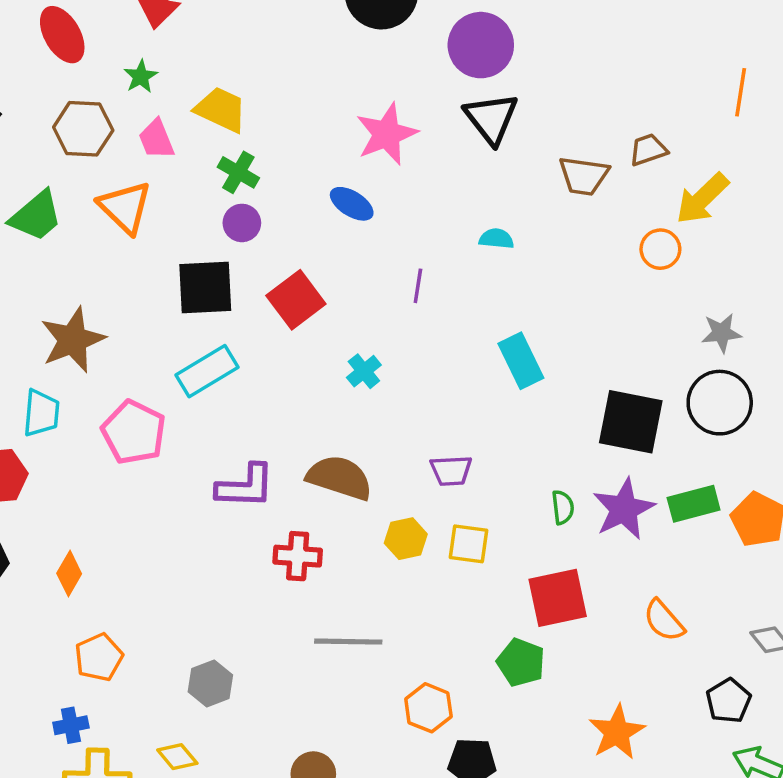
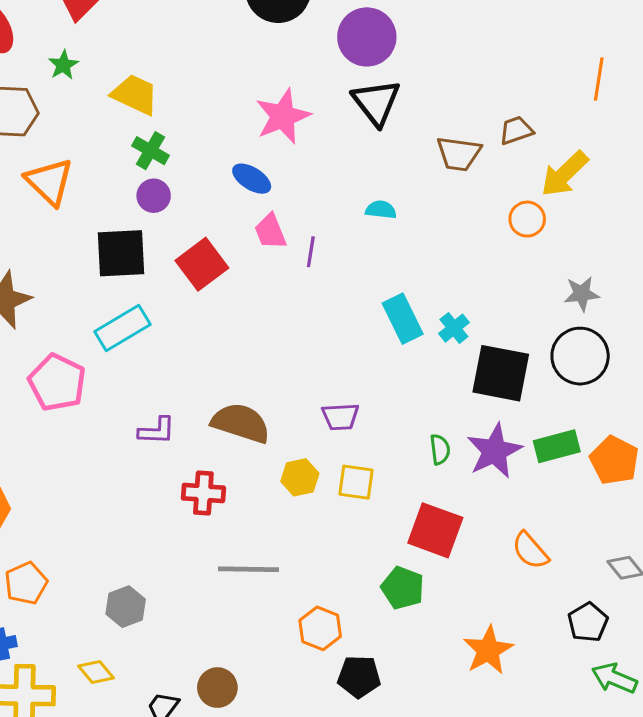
pink trapezoid: (156, 139) -> (270, 232), moved
cyan cross: (364, 371) -> (454, 328), moved
purple L-shape: (245, 486) -> (157, 431), size x0.7
red square: (558, 598) -> (435, 530), turned 32

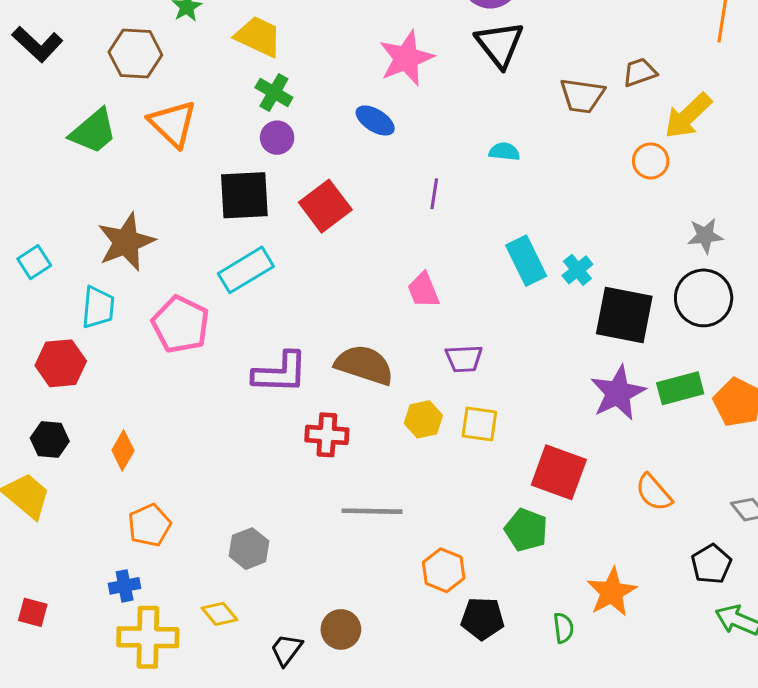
pink trapezoid: (270, 232) -> (423, 290), moved
purple L-shape: (157, 431) -> (280, 373), size x1.5
green semicircle: (440, 449) -> (563, 628), moved

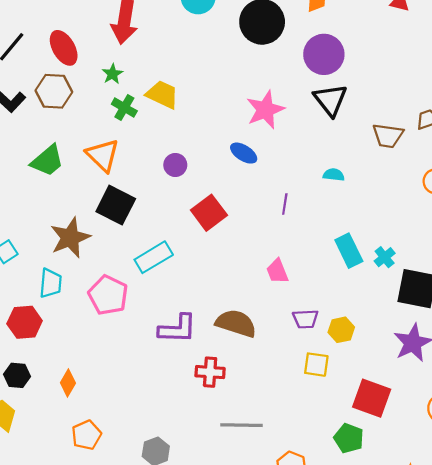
brown hexagon: (135, 54) -> (54, 91), moved
green cross: (274, 92) -> (124, 108), moved
black square: (244, 195) -> (116, 205), moved, turned 30
yellow hexagon: (423, 419) -> (341, 330), moved

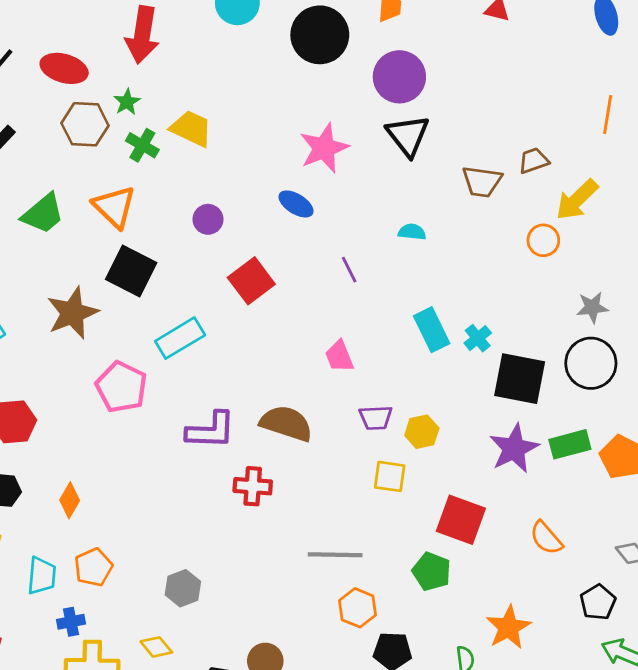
red ellipse: (64, 48) -> (64, 68), turned -44
brown hexagon: (54, 91) -> (85, 124), moved
purple line: (285, 204) -> (349, 270), turned -36
cyan trapezoid: (51, 283) -> (42, 576), moved
gray line: (241, 425) -> (335, 555), moved

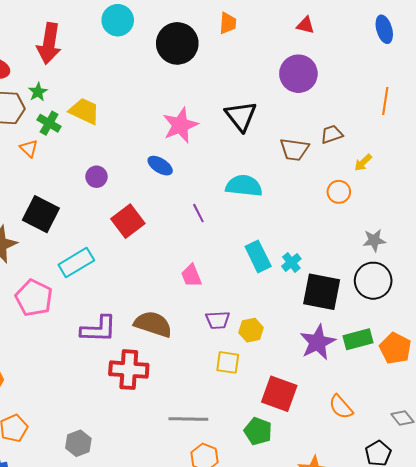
purple circle: (399, 77) -> (298, 74), moved
yellow arrow: (577, 200) -> (363, 163), size x0.6
orange triangle: (114, 207) -> (29, 148), moved, size x0.6
cyan semicircle: (412, 232) -> (244, 186), size x1.8
red cross: (253, 486) -> (129, 370), size x1.4

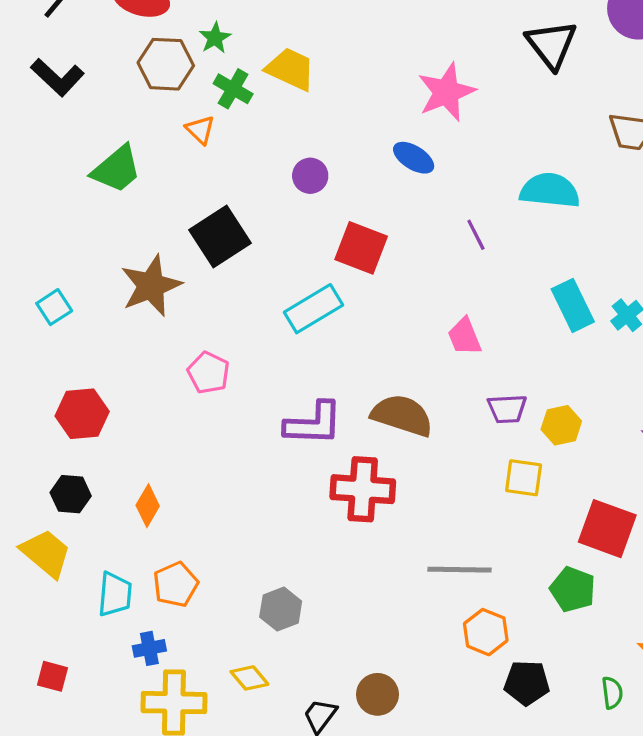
black triangle: (241, 116) -> (551, 44), moved
black square: (41, 214) -> (220, 236), turned 30
red square: (128, 221) -> (361, 248), turned -32
cyan rectangle: (76, 263) -> (313, 309), moved
pink pentagon: (34, 298) -> (208, 373), size x0.7

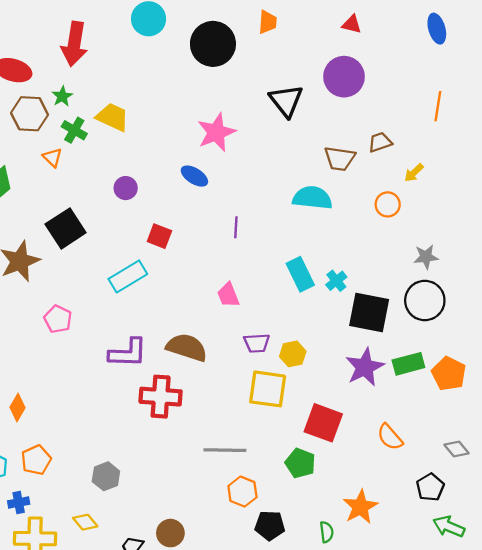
cyan semicircle: (550, 191) -> (312, 198), moved
purple line: (476, 235) -> (236, 227), turned 30
red square: (361, 248) -> (159, 236), size x0.7
yellow square: (524, 478) -> (268, 389), size x1.5

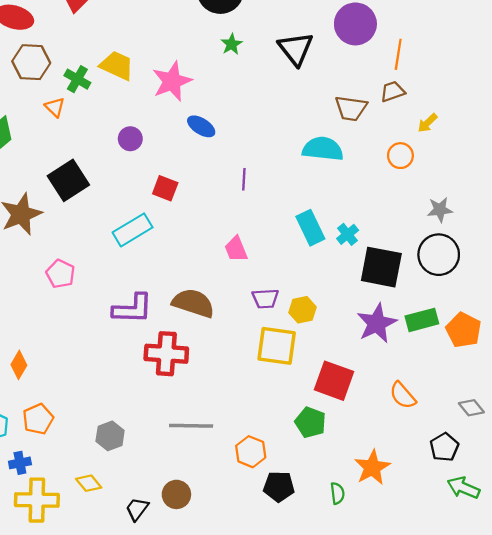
green star: (62, 96) -> (232, 44), moved
orange line: (438, 106) -> (398, 54), moved
pink star: (216, 132) -> (172, 81), moved
gray line: (225, 450) -> (191, 426), moved

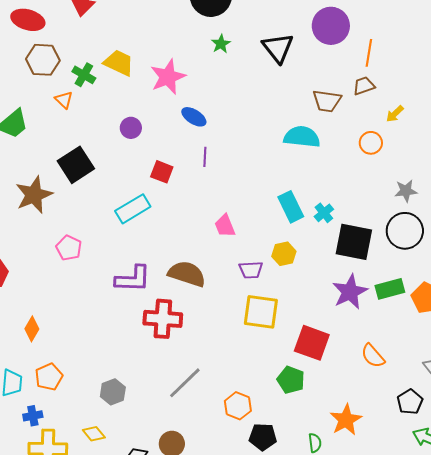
purple line: (244, 179) -> (205, 157), moved
yellow hexagon: (302, 310) -> (284, 254), moved
gray line: (191, 426) -> (185, 383), turned -45

